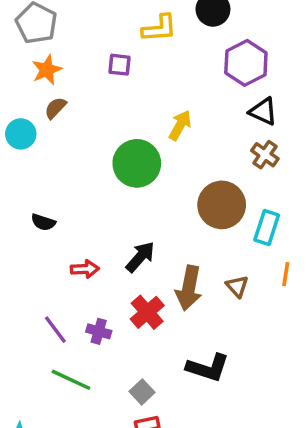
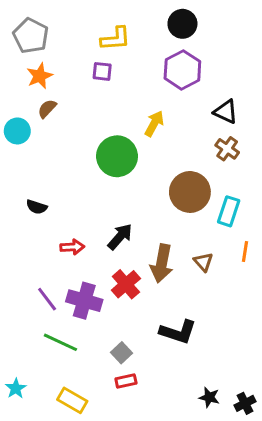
yellow L-shape: (159, 28) -> (116, 39), moved
purple hexagon: (246, 63) -> (182, 70), moved
purple cross: (99, 331) -> (84, 301), size x1.6

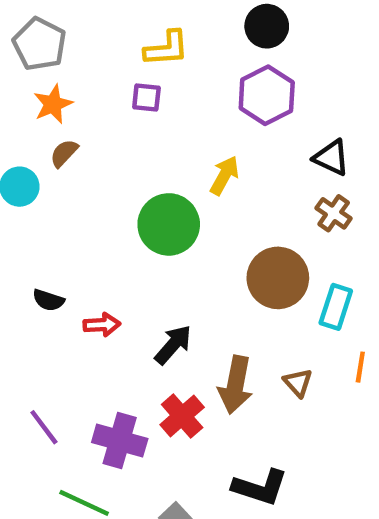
red arrow: (72, 247) -> (102, 325), moved
purple line: (47, 299) -> (44, 427), moved

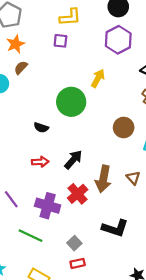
brown circle: (278, 278) -> (124, 128), size x0.7
black semicircle: (48, 300) -> (41, 128), moved
red arrow: (102, 325) -> (40, 162), moved

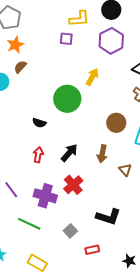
yellow L-shape: (70, 17) -> (79, 19), moved
purple square: (60, 41) -> (66, 39), moved
red arrow: (40, 162) -> (38, 155), turned -77
brown arrow: (103, 179) -> (102, 154), moved, size x0.7
red rectangle: (78, 263) -> (92, 250), moved

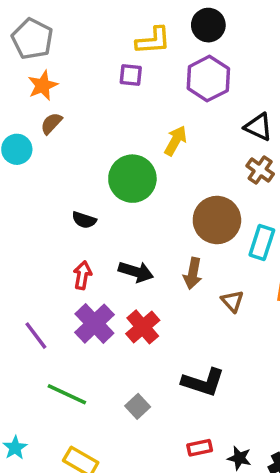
brown circle: (116, 123) -> (217, 220), size x1.4
black arrow: (69, 153) -> (136, 272), turned 66
purple cross: (45, 196) -> (94, 324), moved, turned 30
red rectangle: (92, 250) -> (200, 448), moved

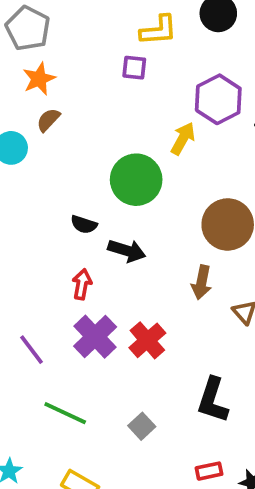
purple hexagon: (208, 79) -> (218, 99), moved
black arrow: (136, 272) -> (127, 251), moved
black L-shape: (203, 382) -> (213, 400), turned 90

